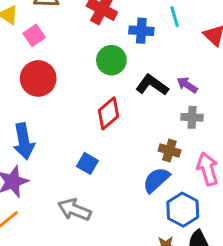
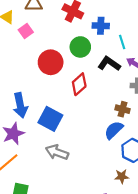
cyan line: (175, 17) -> (122, 42), moved
red circle: (38, 78) -> (51, 62), moved
blue square: (87, 163) -> (50, 119), moved, size x1.6

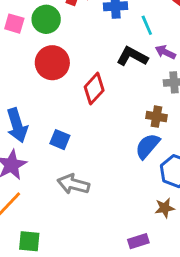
pink square: (26, 31) -> (14, 24), turned -32
green circle: (80, 47) -> (46, 19), moved
blue square: (50, 119) -> (60, 140), size x0.6

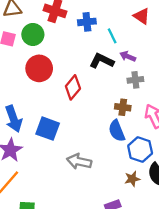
blue square: (60, 140) -> (48, 129), size x1.5
blue semicircle: (148, 146) -> (117, 131), turned -60
gray arrow: (73, 184) -> (79, 161), moved

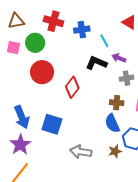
brown star: (132, 179) -> (115, 151), moved

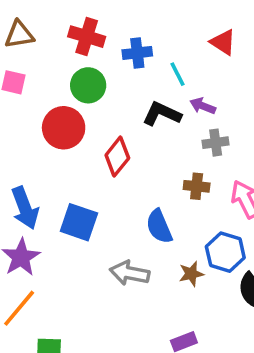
green circle: (35, 43) -> (88, 85), moved
blue semicircle: (112, 123) -> (159, 226), moved

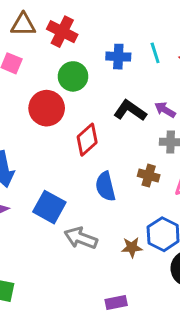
red cross: (87, 37) -> (62, 32), moved
cyan line: (178, 74) -> (155, 53), moved
blue square: (79, 222) -> (49, 207), moved
blue semicircle: (159, 226) -> (105, 186), moved

